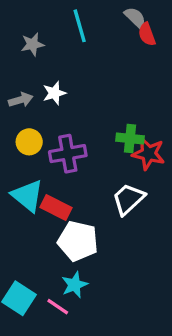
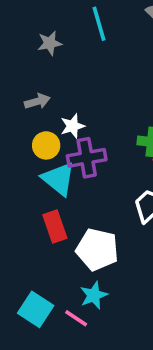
white star: (54, 93) -> (73, 126), moved
cyan triangle: (27, 196) -> (58, 179), moved
red rectangle: (56, 207) -> (55, 227), moved, turned 44

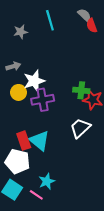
white star: (73, 126) -> (34, 81), size x1.5
cyan triangle: (58, 179) -> (39, 141), moved
white pentagon: (97, 249) -> (17, 161), moved

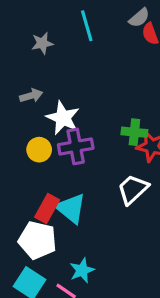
gray semicircle: (84, 15) -> (139, 18), turned 96
white star: (34, 81) -> (63, 118), turned -30
yellow circle: (19, 92) -> (39, 150), moved
red rectangle: (24, 141) -> (47, 208), turned 48

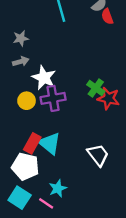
gray star: (42, 43) -> (21, 38), moved
green cross: (134, 132) -> (96, 88), turned 30
white trapezoid: (133, 189) -> (98, 155), moved, turned 95

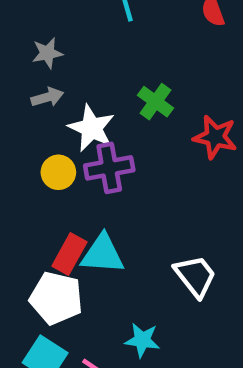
green cross: (96, 88) -> (156, 102), moved
red star: (108, 98) -> (215, 137), moved
cyan triangle: (50, 143) -> (103, 254), turned -35
cyan star: (58, 188) -> (142, 340), moved, turned 30

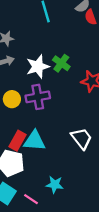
white star: (92, 128) -> (38, 67), moved, turned 30
white trapezoid: (195, 276) -> (82, 138), moved

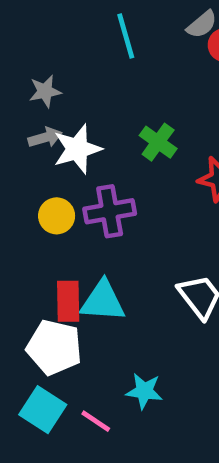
white star: (38, 67) -> (77, 149), moved
red rectangle: (18, 141) -> (68, 301), turned -30

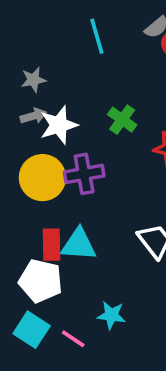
yellow circle: (57, 216) -> (42, 178), size x1.6

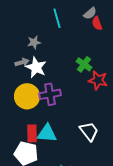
gray star: (33, 80) -> (34, 42), moved
green cross: (122, 120) -> (84, 64), moved
white star: (59, 125) -> (36, 67), turned -30

